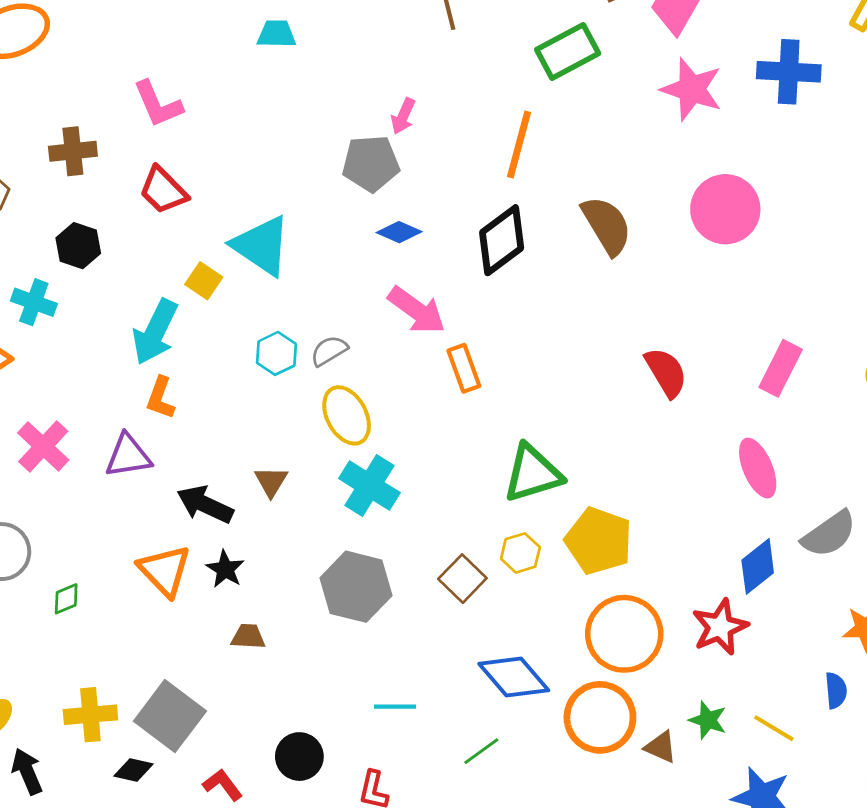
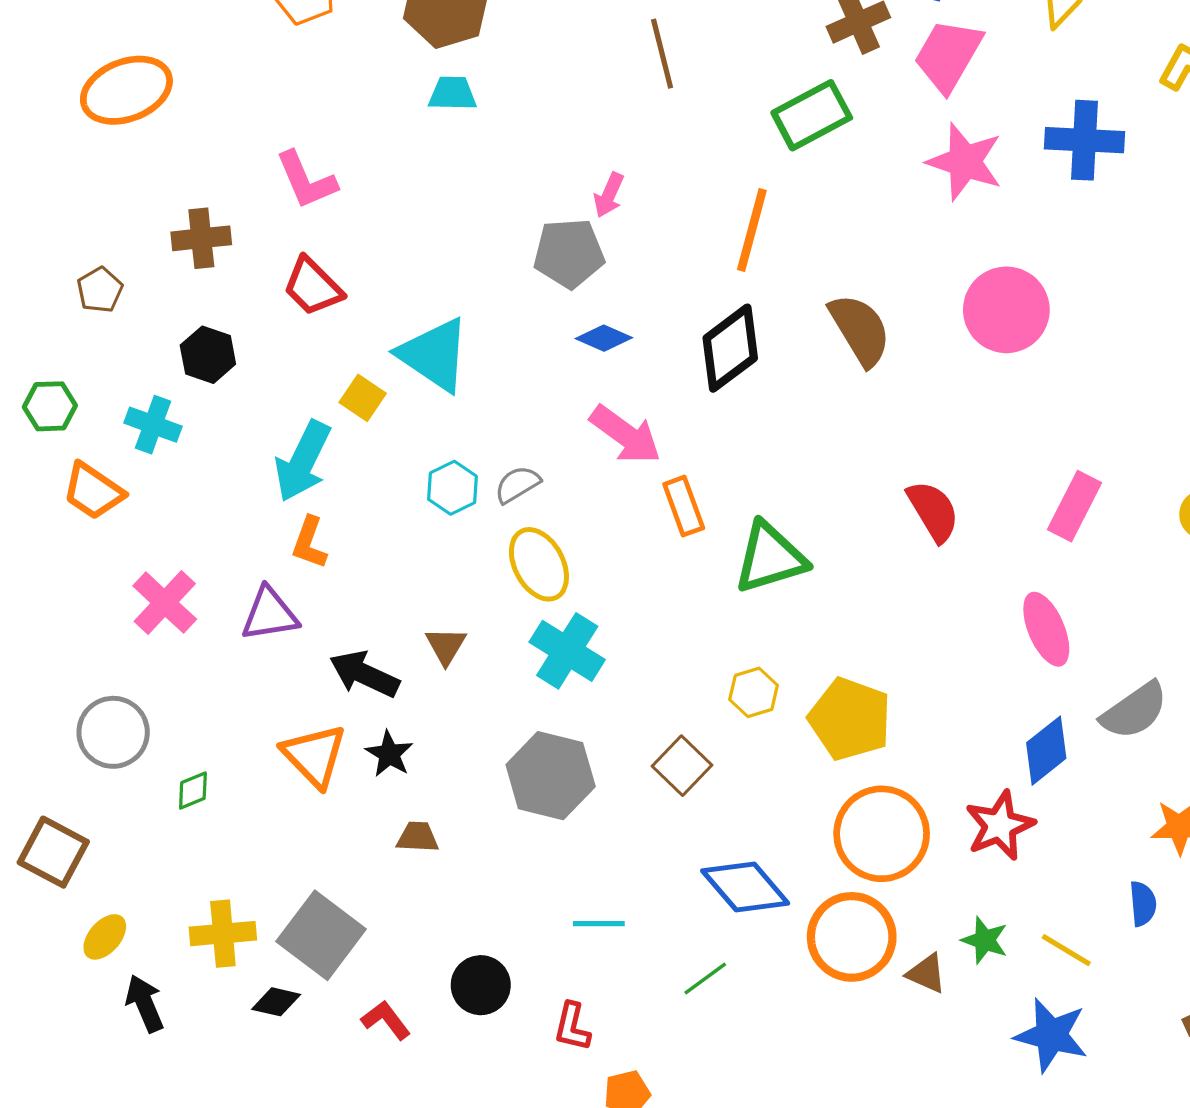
green triangle: (533, 473) -> (770, 558), moved
yellow hexagon: (520, 553) -> (754, 692), moved

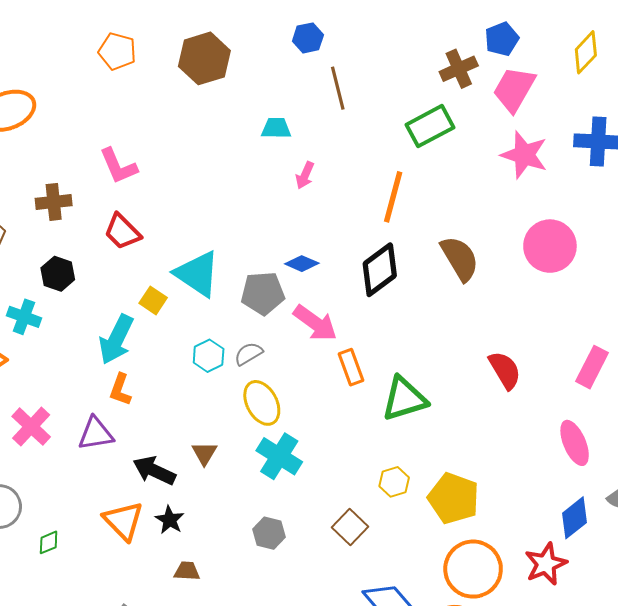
cyan trapezoid: (452, 94) -> (276, 128), moved
gray pentagon: (569, 253) -> (263, 293), moved
gray hexagon: (551, 776) -> (269, 533), size x0.6

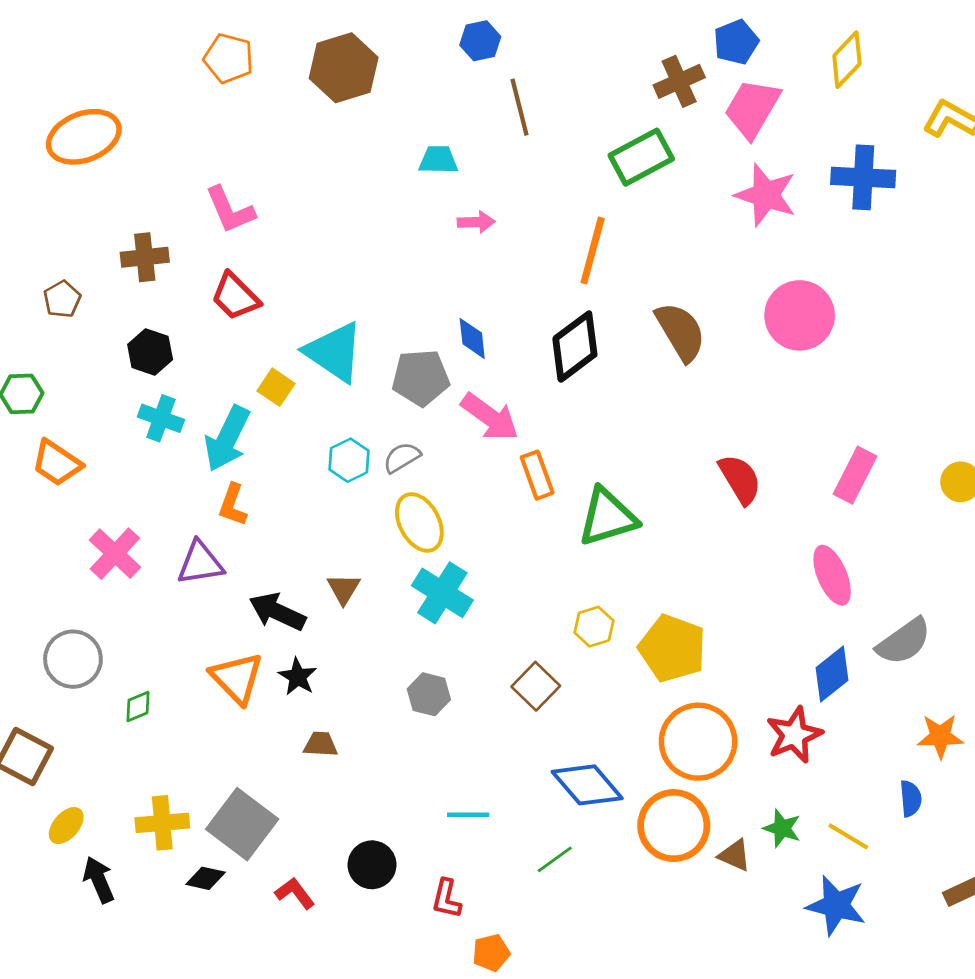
pink arrow: (305, 175) -> (476, 222), turned -116
blue diamond: (302, 264) -> (472, 338), turned 60
cyan cross: (24, 317) -> (161, 418), moved

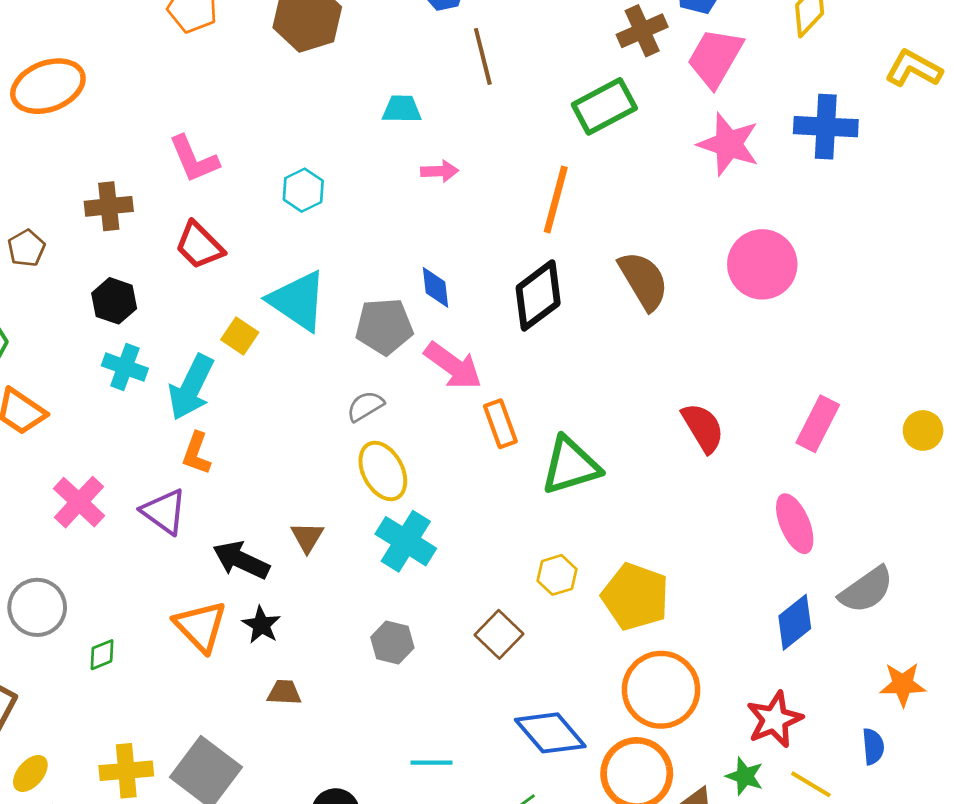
cyan hexagon: (349, 460) -> (303, 190), moved
purple triangle: (200, 563) -> (164, 512), turned 45
red star: (794, 735) -> (774, 719), moved

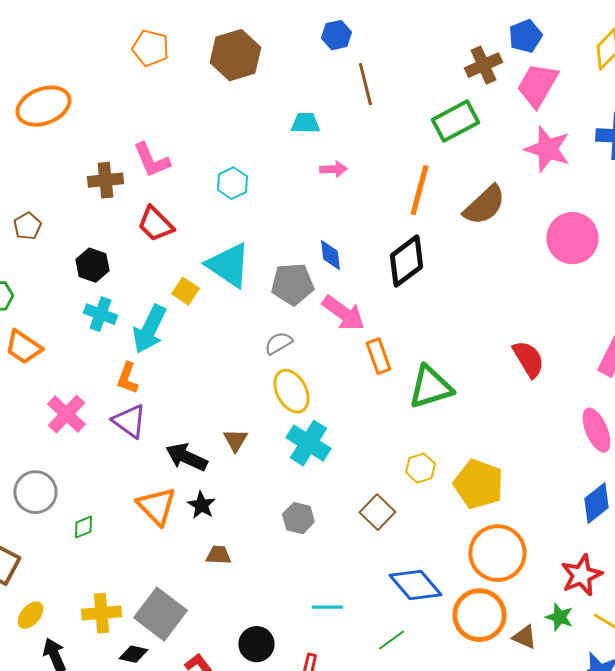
brown cross: (109, 206) -> (105, 180), moved
brown semicircle: (643, 281) -> (484, 205), moved, turned 78
orange L-shape: (196, 453) -> (127, 378), moved

